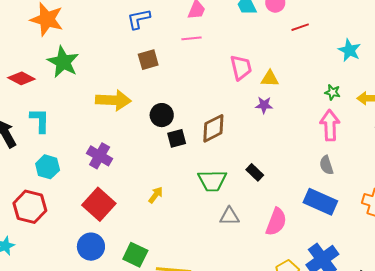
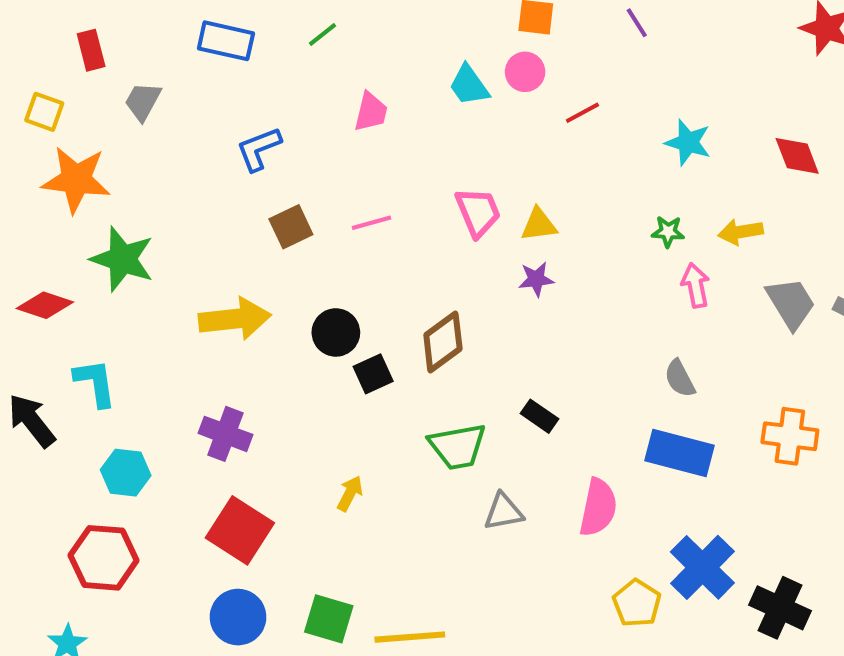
pink line: (192, 38) -> (371, 223), moved
pink arrow: (330, 125) -> (696, 285), moved, size x0.7

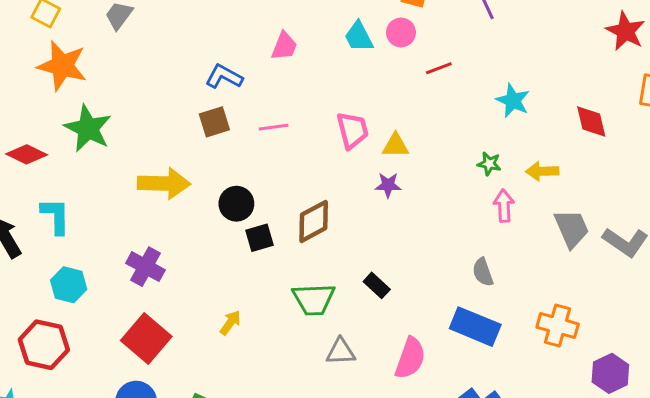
blue L-shape: (259, 149) -> (224, 77), moved, turned 42

